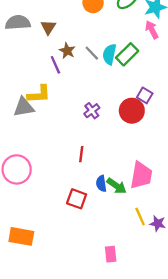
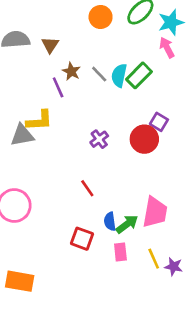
red line: (81, 154) -> (87, 188), turned -42
green arrow: (117, 186) -> (127, 224), turned -72
pink rectangle: (111, 254) -> (120, 252), moved

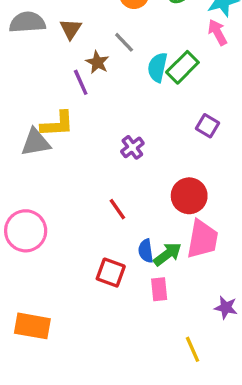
gray line: (99, 74) -> (124, 42), moved
red circle: (144, 139) -> (189, 196), moved
yellow line: (154, 259) -> (192, 349), moved

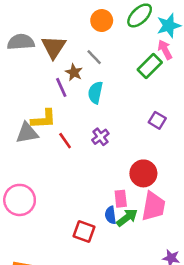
brown triangle: (71, 29) -> (54, 47), size x1.5
cyan semicircle: (157, 67) -> (95, 93), moved
green rectangle: (182, 67) -> (150, 66), moved
red line: (117, 209) -> (65, 141), moved
pink rectangle: (159, 289) -> (121, 199), moved

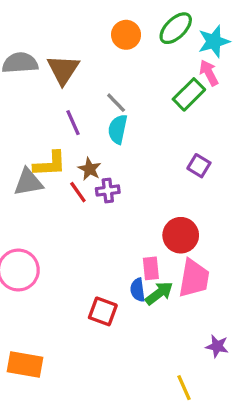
gray line: (94, 57) -> (116, 103), moved
brown star: (74, 72) -> (90, 169), moved
purple cross: (100, 137) -> (108, 191), moved, turned 30

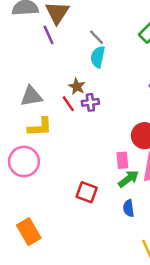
purple line: (73, 123) -> (49, 35), moved
yellow L-shape: (50, 164) -> (40, 127), moved
blue semicircle: (138, 290) -> (128, 208), moved
orange rectangle: (25, 364) -> (29, 232), turned 50

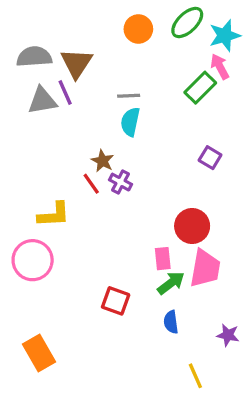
gray line: (97, 37) -> (129, 96), turned -49
gray triangle: (31, 96) -> (42, 101), moved
purple cross: (90, 102) -> (120, 182), turned 35

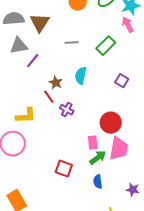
green rectangle: (200, 88) -> (106, 46), moved
purple line: (65, 92) -> (33, 61), moved, turned 63
cyan semicircle: (130, 122) -> (81, 76), moved
purple cross: (120, 182) -> (67, 110), moved

